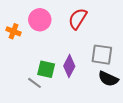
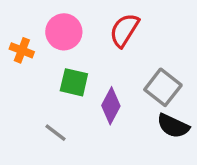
gray square: (102, 55) -> (163, 87), turned 30
green square: (46, 69) -> (74, 82), moved

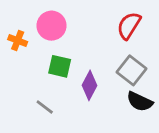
red semicircle: (124, 30) -> (129, 26), moved

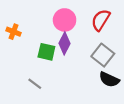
pink circle: (52, 26) -> (65, 20), moved
purple diamond: (89, 85) -> (65, 43), moved

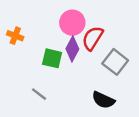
red semicircle: (101, 20) -> (93, 38), moved
black semicircle: (109, 79) -> (103, 100), moved

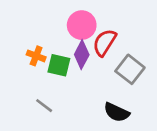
orange cross: (15, 36) -> (36, 56), moved

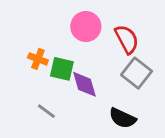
red semicircle: (104, 43) -> (127, 39), moved, turned 120
purple diamond: (82, 55) -> (84, 84), moved, turned -44

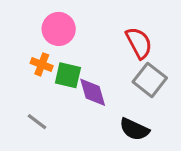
pink circle: (86, 27) -> (59, 29), moved
gray line: (46, 111) -> (37, 122), moved

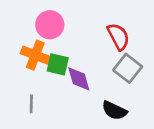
orange cross: (42, 64) -> (35, 55), size x1.5
gray line: (37, 122) -> (31, 104), turned 54

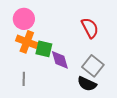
pink circle: (50, 25) -> (24, 19), moved
gray square: (128, 68) -> (93, 66), moved

